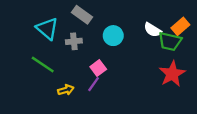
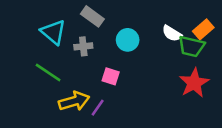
pink square: (98, 68) -> (111, 76), turned -35
purple line: (94, 84) -> (98, 108), moved
yellow arrow: (66, 90) -> (74, 101), size x1.6

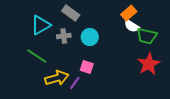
orange rectangle: (203, 29) -> (129, 13), moved
cyan triangle: (53, 32) -> (41, 25), turned 50
cyan circle: (128, 40) -> (90, 37), moved
pink square: (111, 76) -> (87, 67), moved

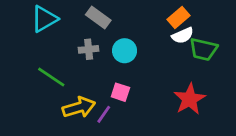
cyan triangle: (41, 25) -> (44, 19), moved
white semicircle: (132, 26) -> (183, 35), turned -56
red star: (149, 64) -> (190, 99), moved

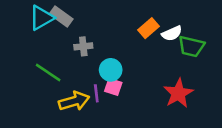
gray rectangle: (98, 17) -> (61, 16), moved
orange rectangle: (179, 17) -> (148, 28), moved
cyan circle: (125, 51) -> (111, 70), moved
purple line: (104, 114) -> (96, 93), moved, turned -42

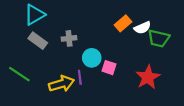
gray rectangle: (61, 16) -> (38, 41), moved
green line: (48, 72) -> (19, 74), moved
pink square: (113, 87) -> (109, 68), moved

